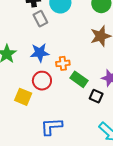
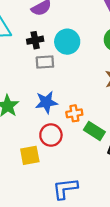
gray rectangle: (40, 19) -> (45, 62), turned -63
yellow square: (23, 97) -> (30, 155), turned -30

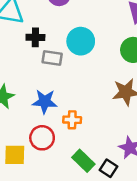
black cross: (35, 40) -> (35, 37), moved
green rectangle: (94, 131) -> (83, 161), moved

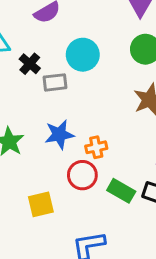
black cross: (35, 37) -> (30, 64), turned -36
red circle: (42, 138) -> (82, 175), moved

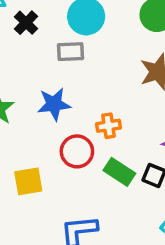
gray rectangle: (55, 82) -> (71, 52), moved
orange cross: (96, 147) -> (109, 126), moved

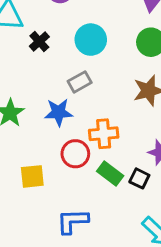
gray rectangle: (71, 52) -> (80, 82), moved, turned -30
orange cross: (109, 126) -> (104, 134), size x1.4

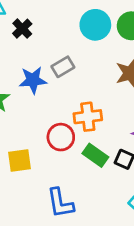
cyan circle: (91, 40) -> (95, 25), moved
blue star: (59, 112) -> (33, 80), moved
blue L-shape: (73, 221) -> (60, 203), turned -96

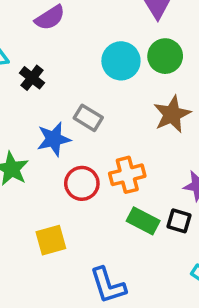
gray rectangle: (63, 67) -> (88, 118), turned 70
red circle: (61, 137) -> (82, 183), moved

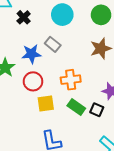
cyan circle: (121, 61) -> (62, 15), moved
red circle: (82, 183) -> (33, 81), moved
yellow square: (51, 240) -> (46, 104), moved

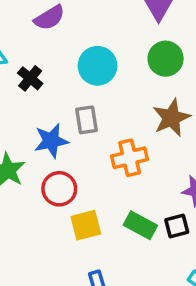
gray rectangle: (53, 44) -> (86, 120), turned 49
orange cross: (71, 80) -> (130, 158), moved
black square: (97, 110) -> (177, 226), turned -32

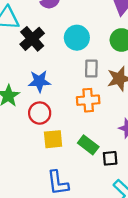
black cross: (30, 78) -> (32, 39), size x1.5
gray rectangle: (86, 120) -> (91, 69), moved
black square: (177, 226) -> (110, 158), moved

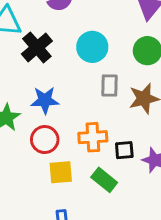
orange cross: (88, 100) -> (93, 137), moved
black square: (110, 158) -> (124, 150), moved

